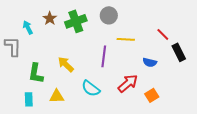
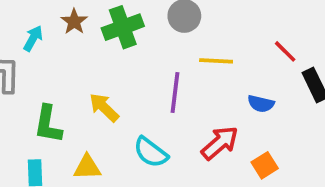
cyan arrow: (28, 27) -> (33, 38), turned 56

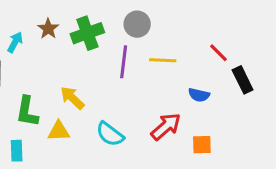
purple line: (175, 93) -> (124, 62), moved
orange square: (265, 165) -> (202, 145), turned 30
yellow triangle: (87, 167) -> (59, 131), moved

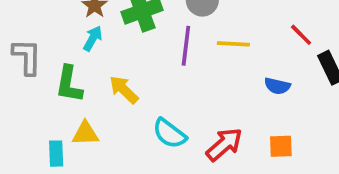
cyan arrow: (15, 42) -> (93, 38), moved
green L-shape: (27, 112) -> (69, 84), moved
red arrow: (166, 127) -> (224, 144), moved
yellow triangle: (59, 131) -> (85, 133), moved

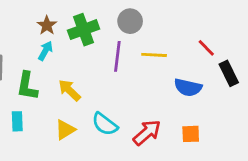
blue semicircle: (277, 86) -> (188, 87), size x1.4
yellow triangle: (85, 133) -> (65, 130), moved, turned -30
cyan rectangle: (56, 154) -> (17, 121), moved

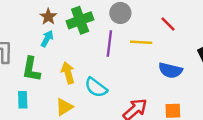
red line: (206, 48) -> (168, 24), moved
yellow arrow: (69, 90) -> (68, 73), turned 30
cyan semicircle: (105, 124) -> (96, 87), moved

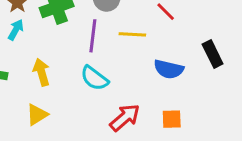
cyan semicircle: (96, 87) -> (94, 78), moved

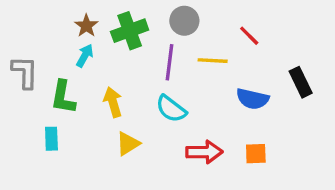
yellow triangle: (37, 115) -> (128, 144), moved
red arrow: (125, 118) -> (204, 152), turned 40

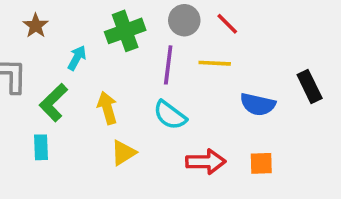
brown star: (86, 26) -> (36, 26), moved
red line: (249, 36) -> (227, 24), moved
green L-shape: (63, 97) -> (54, 103), turned 36

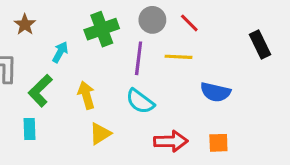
black rectangle: (310, 86) -> (260, 44), moved

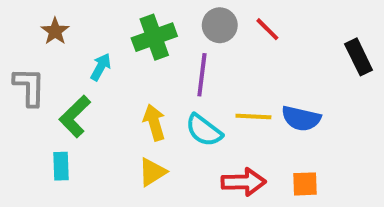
yellow line: (179, 57) -> (253, 116), moved
yellow arrow: (86, 95) -> (154, 122), moved

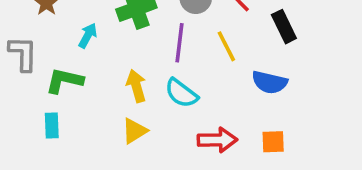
black rectangle: (359, 57) -> (284, 27), moved
green L-shape: (75, 116) -> (64, 81), turned 57
yellow line: (253, 116) -> (226, 46), moved, turned 60

